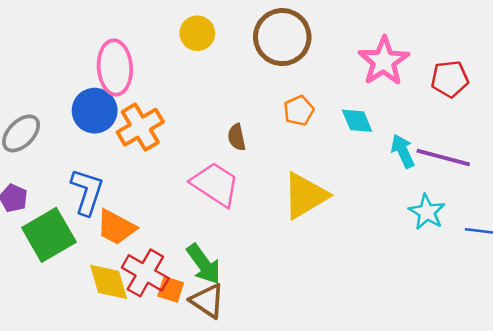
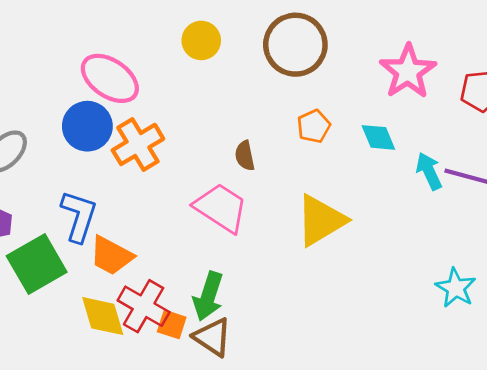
pink ellipse: (115, 67) -> (110, 78), turned -52
cyan star: (427, 212) -> (456, 288), moved
green arrow: (204, 264) -> (208, 296), turned 54

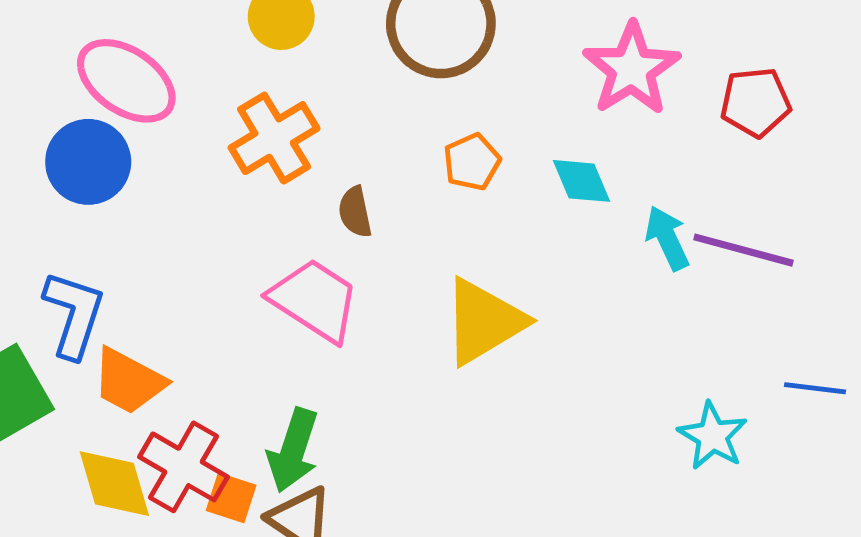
orange cross: (138, 144) -> (274, 138), moved

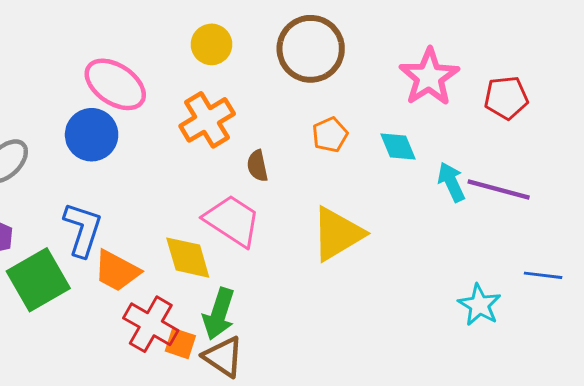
yellow diamond: (114, 484) -> (188, 258), moved

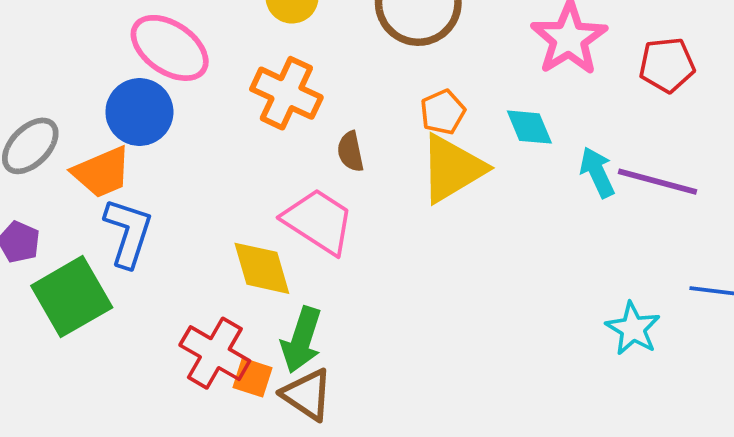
orange cross: (207, 120) -> (286, 93), turned -34
yellow triangle: (337, 234) -> (452, 169), moved
orange trapezoid: (117, 271) -> (102, 172), moved, turned -51

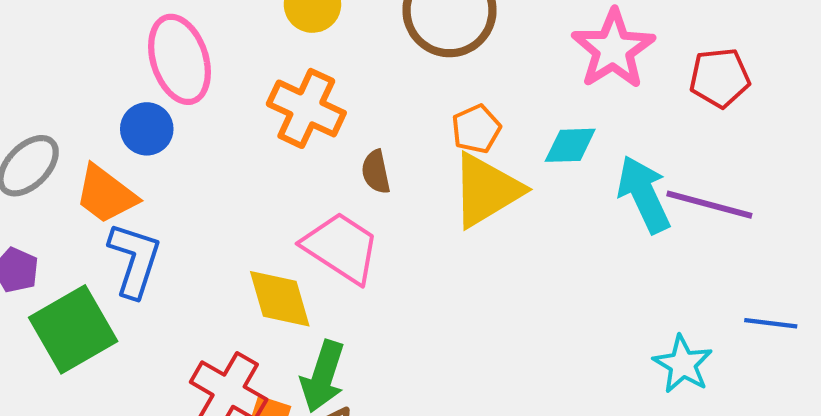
pink ellipse: (170, 48) -> (179, 59), turned 38
blue circle: (139, 112) -> (147, 129), size x0.7
cyan diamond: (529, 127) -> (570, 145), turned -69
orange trapezoid: (102, 172) -> (106, 194), turned 60
cyan arrow: (597, 172) -> (644, 194), size x1.4

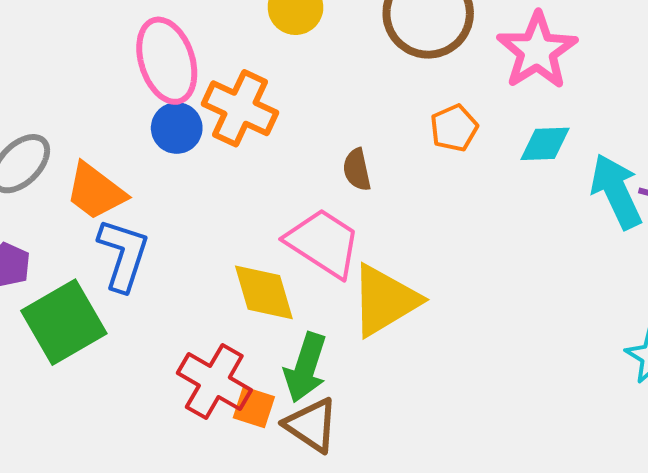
pink star: (613, 49) -> (537, 51), moved
orange cross: (306, 108) -> (240, 108), moved
blue circle: (147, 129) -> (177, 128), moved
yellow triangle: (486, 190) -> (385, 300), moved

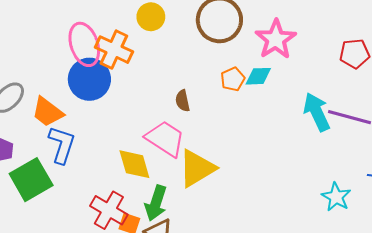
orange cross: (240, 108) -> (114, 50), moved
blue circle: (177, 128) -> (89, 79), size x1.6
cyan diamond: (545, 144) -> (258, 76), moved

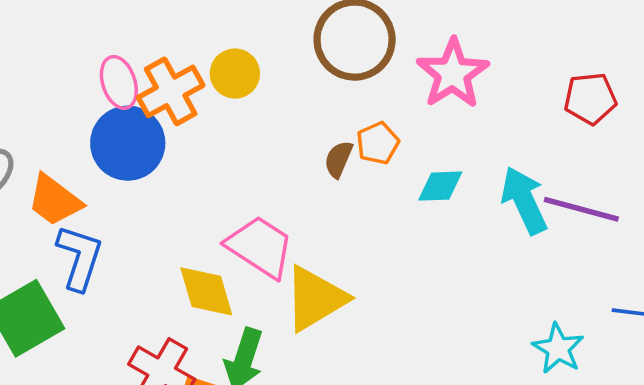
yellow circle: (151, 17) -> (235, 74), moved
pink ellipse: (84, 44) -> (119, 82), size x0.7
orange cross: (114, 50) -> (171, 91), turned 36
cyan diamond: (258, 76) -> (440, 186), moved
brown semicircle: (183, 101) -> (338, 159), moved, turned 35

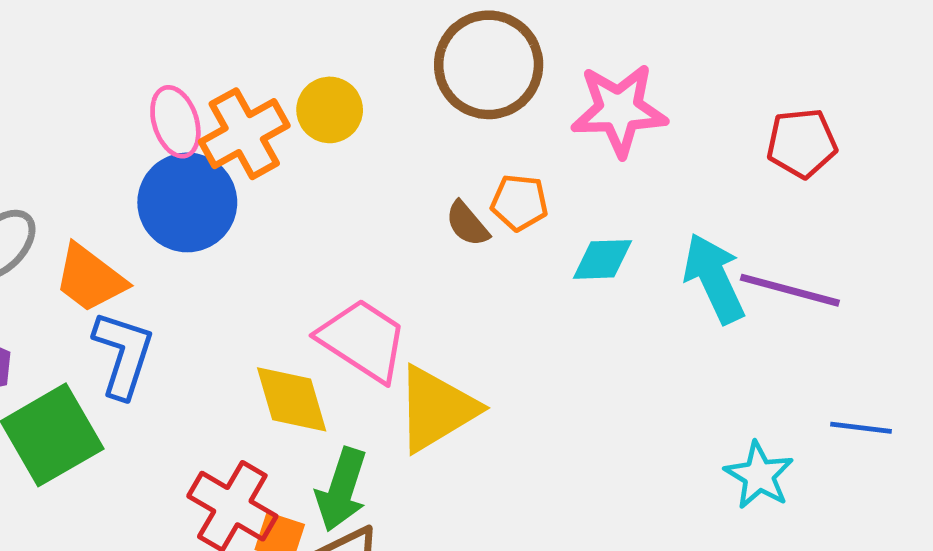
pink star: (453, 74) -> (619, 110), turned 30
orange pentagon: (378, 143) -> (519, 202), turned 30
brown semicircle: (338, 159) -> (467, 224), turned -63

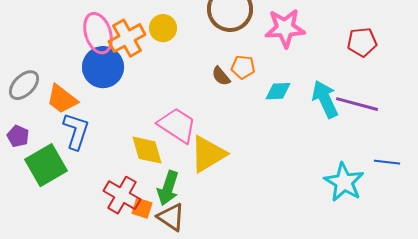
pink ellipse: (175, 122) -> (98, 33), size x1.4
cyan star: (759, 475) -> (344, 182), size x1.4

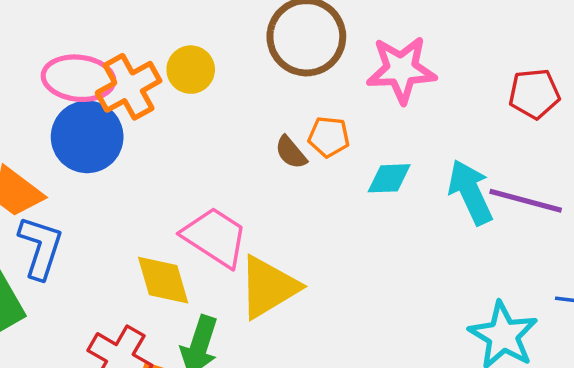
pink ellipse: (98, 33) -> (78, 78), turned -66

